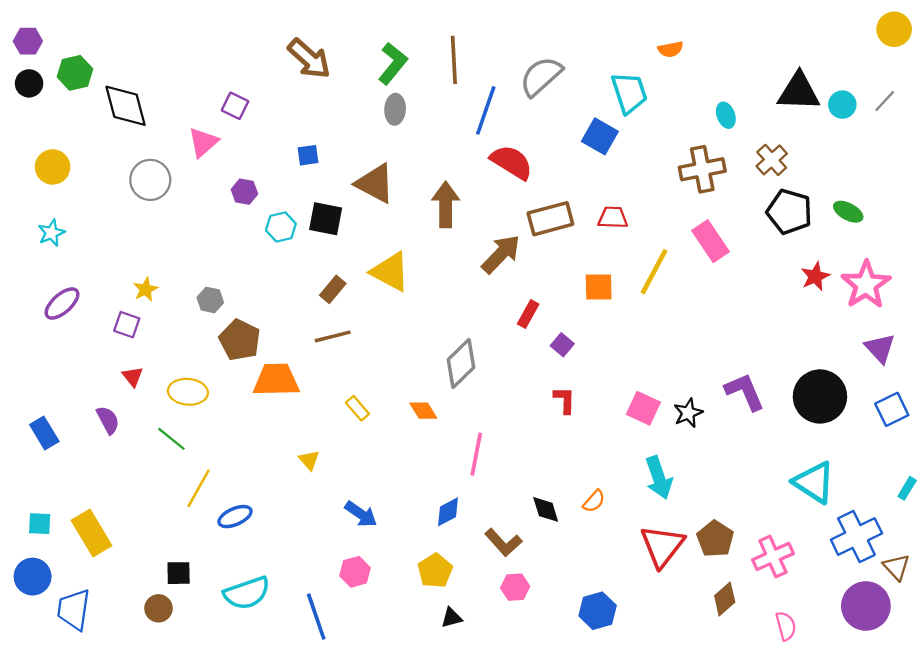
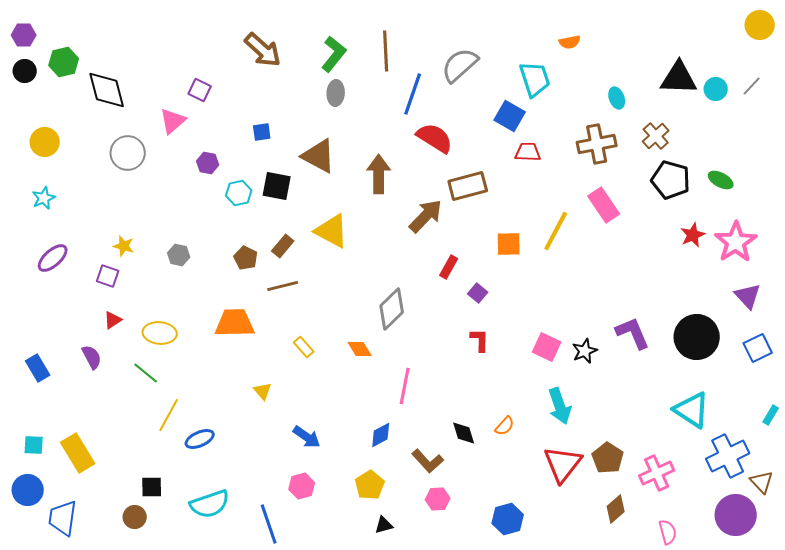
red trapezoid: (613, 218) -> (528, 152), moved
yellow star: (146, 289) -> (124, 246), turned -30
brown pentagon: (240, 340) -> (246, 258), moved, size x0.7
red triangle: (133, 376) -> (113, 320), turned 36

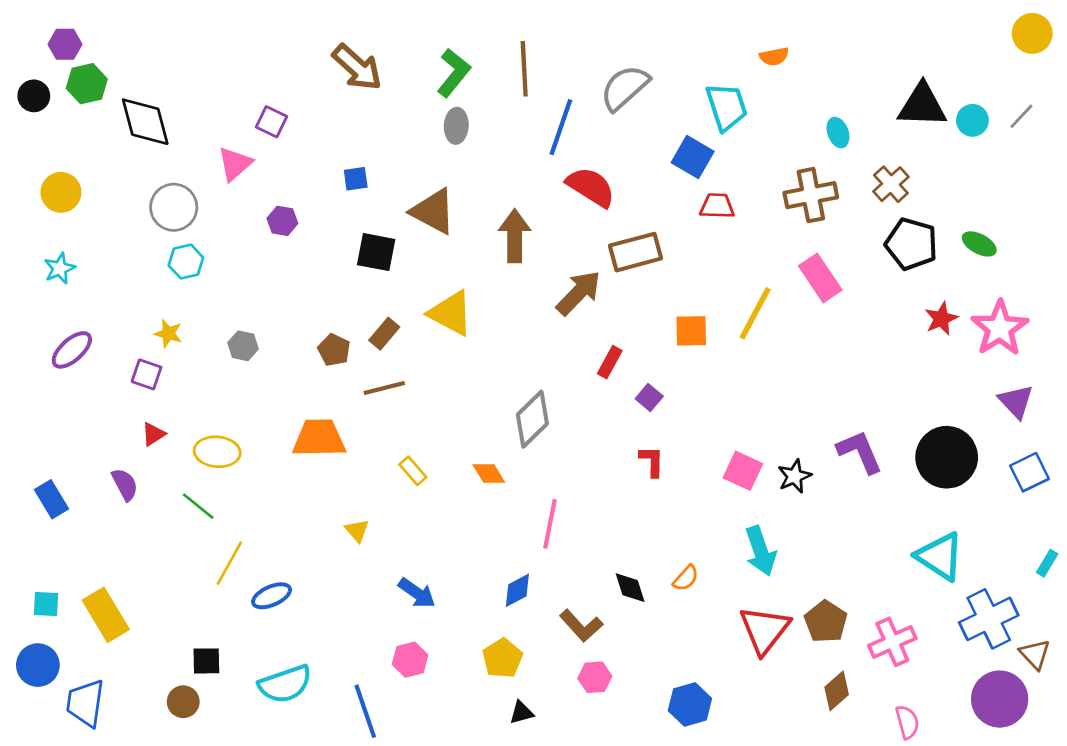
purple hexagon: (24, 35) -> (65, 44), moved
cyan hexagon: (239, 193) -> (186, 262), moved

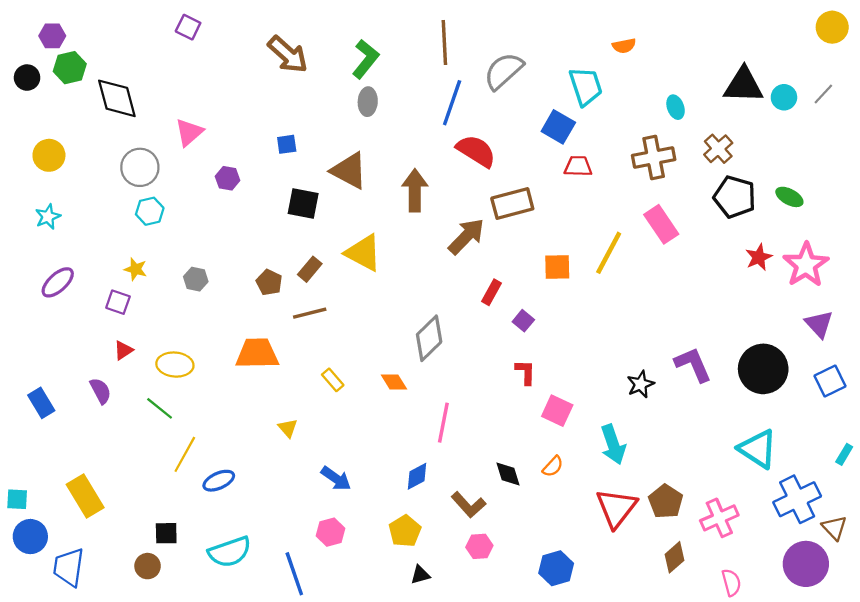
brown line: (524, 69) -> (444, 42), moved
purple square: (272, 122) -> (188, 27), moved
pink square: (743, 471) -> (557, 411), moved
cyan square: (46, 604) -> (17, 499), moved

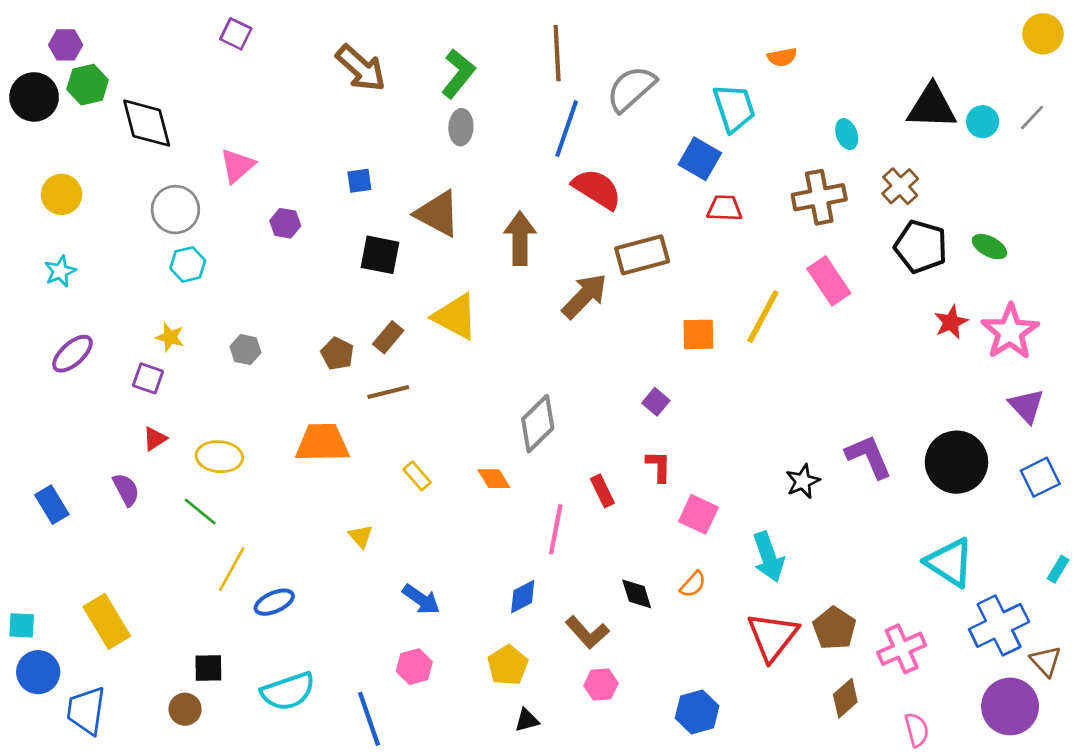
black circle: (27, 78) -> (34, 97), size x1.5
red rectangle: (491, 292) -> (602, 491), moved, turned -55

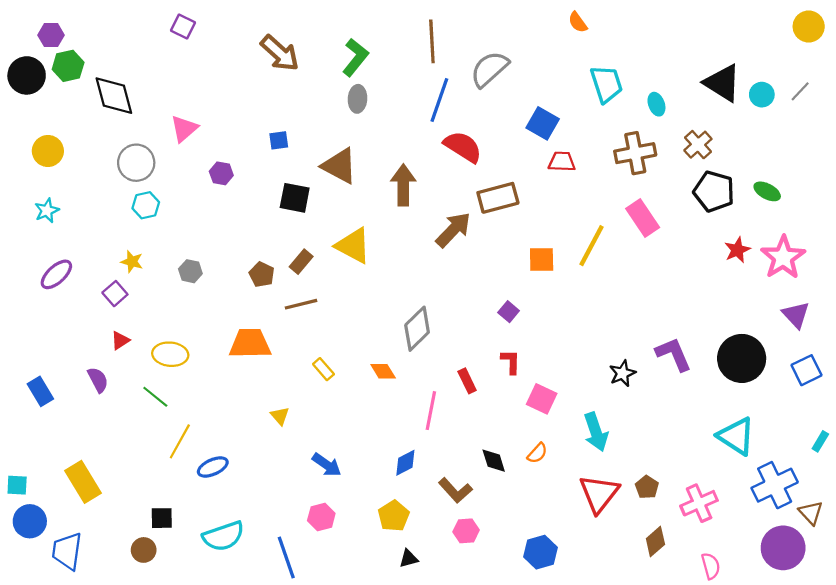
orange semicircle: (782, 57) -> (578, 22), moved, turned 65
black triangle: (932, 107) -> (722, 83), turned 30
cyan trapezoid: (734, 108) -> (606, 84), moved
purple square: (148, 378) -> (115, 294), turned 30
brown pentagon: (834, 628) -> (647, 487), size x0.7

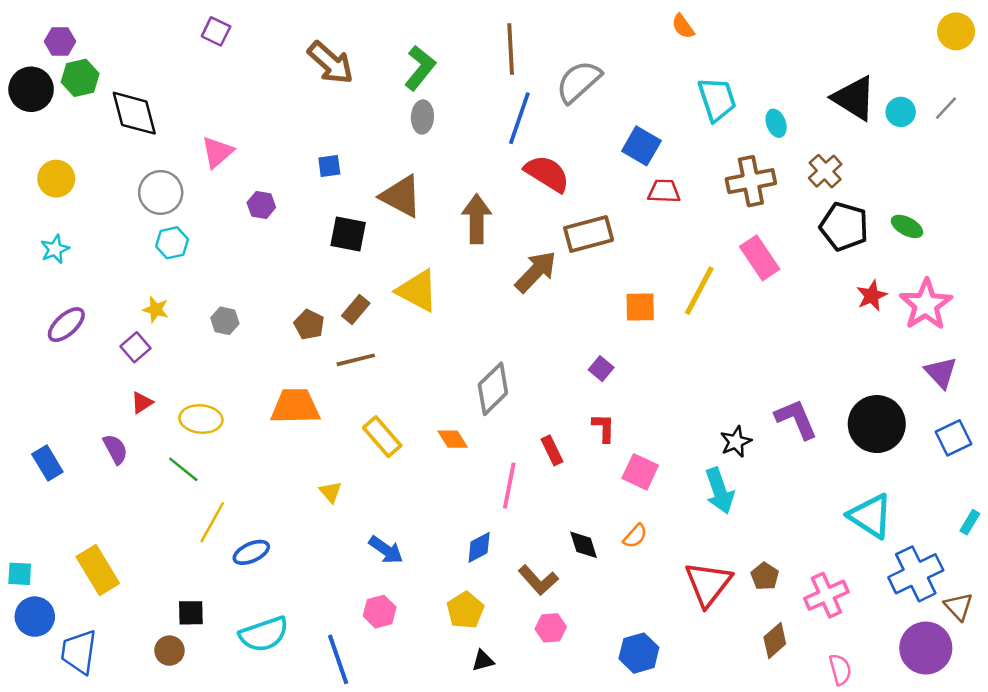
yellow rectangle: (323, 369) -> (382, 437), size x1.5
cyan arrow: (596, 432) -> (719, 491), moved

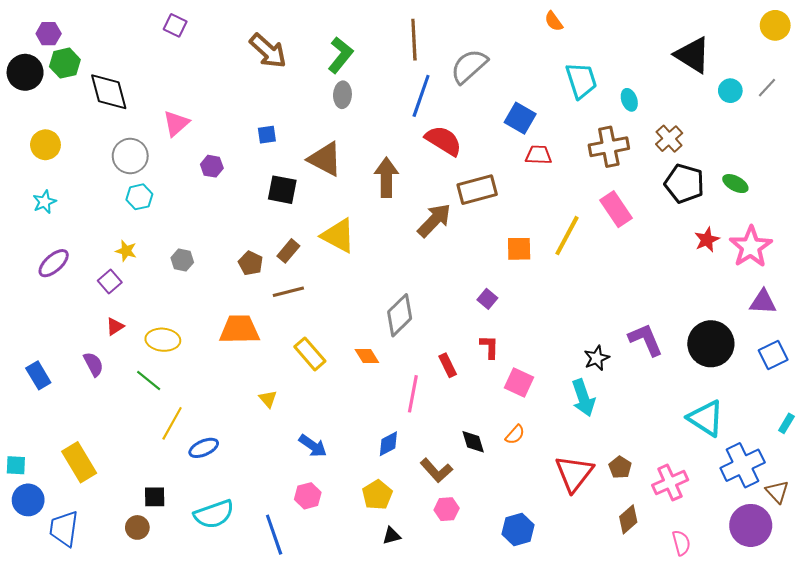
black triangle: (854, 98) -> (693, 55), moved
purple triangle: (941, 372) -> (763, 302), turned -44

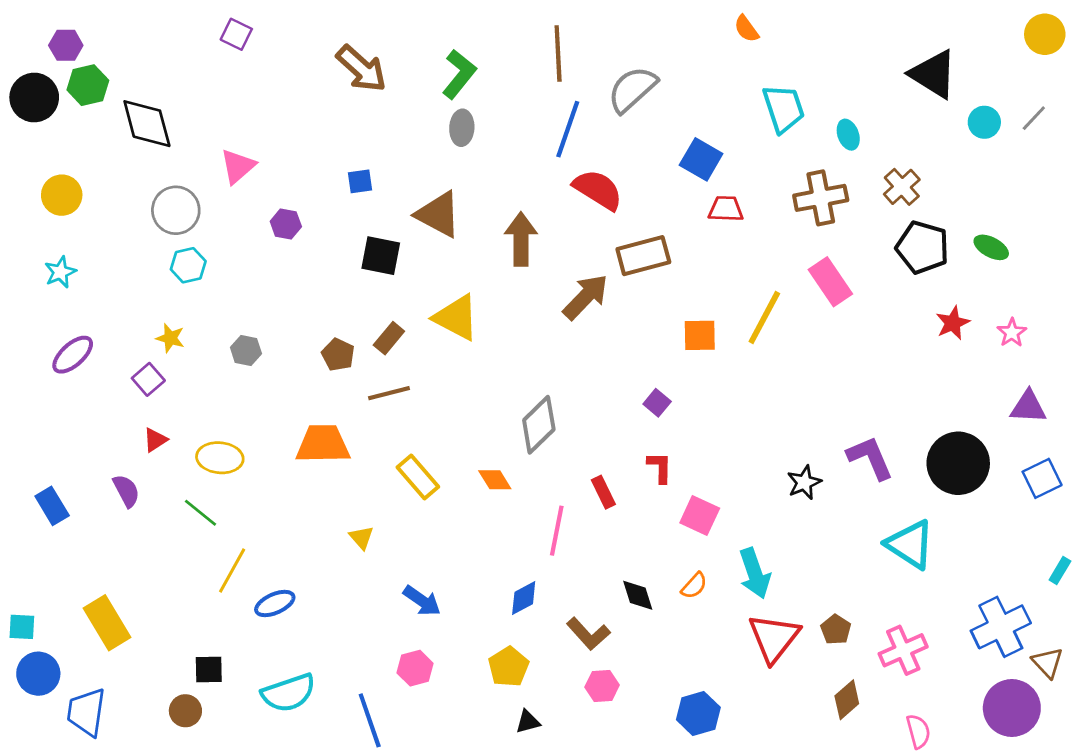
pink star: (751, 247) -> (1012, 333), size x0.5
cyan arrow: (583, 398) -> (755, 573), moved
cyan triangle: (706, 418) -> (910, 544), moved

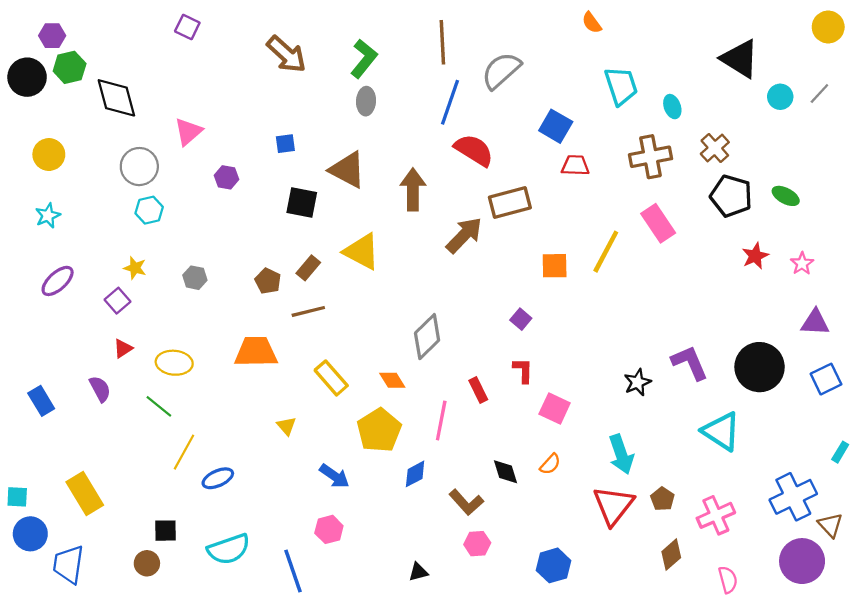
cyan arrow: (755, 573) -> (621, 454), moved
yellow pentagon: (509, 667) -> (379, 430), moved, size x1.4

